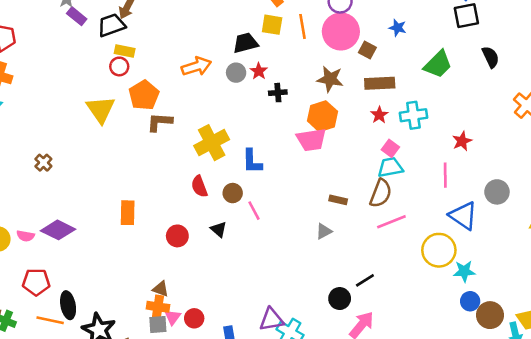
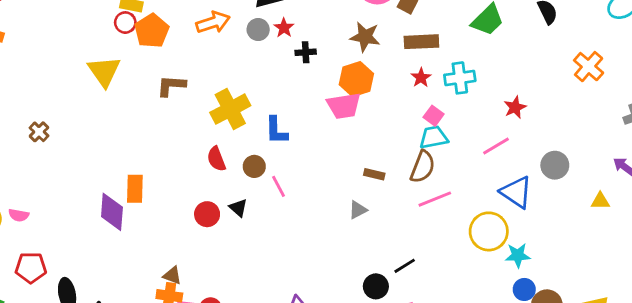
orange pentagon: (144, 95) -> (152, 31), moved
pink line: (445, 175) -> (496, 146), turned 60
purple diamond: (58, 230) -> (112, 212), moved, turned 68
red circle: (177, 236) -> (207, 214), moved

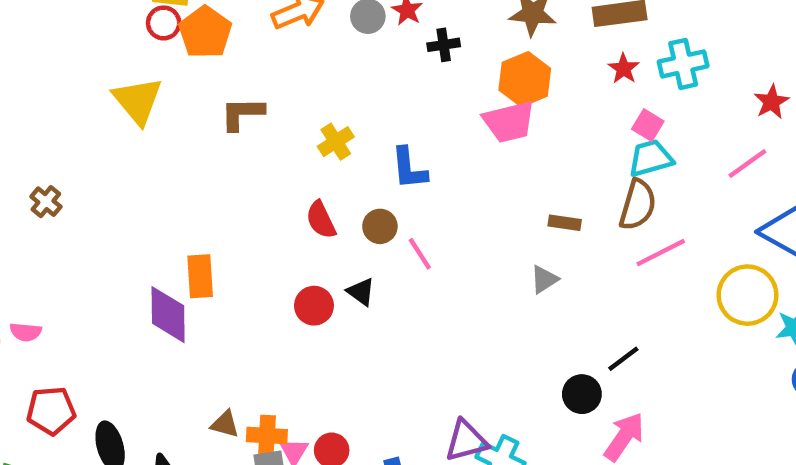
yellow cross: (230, 109) -> (336, 142), size x0.6
brown triangle: (172, 275) -> (225, 424), moved

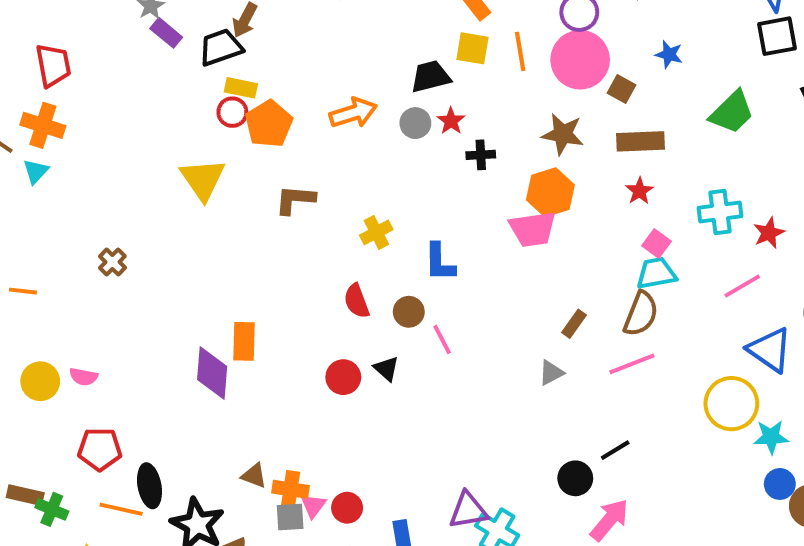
cyan cross: (683, 64) -> (720, 212), moved
brown rectangle: (565, 223) -> (574, 324), turned -68
pink line: (661, 253) -> (632, 364), moved

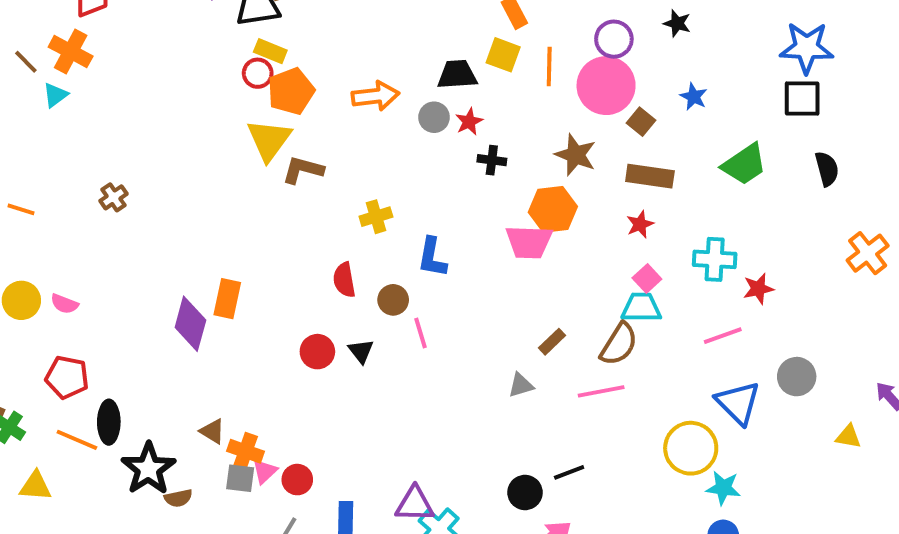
yellow triangle: (203, 179) -> (269, 140), moved

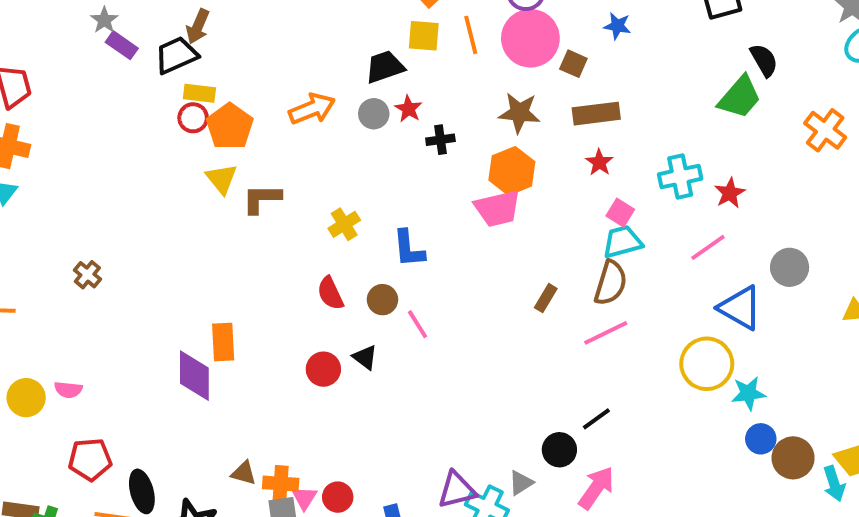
yellow triangle: (269, 140) -> (221, 179), size x0.7
green trapezoid: (744, 164) -> (740, 97), moved
gray triangle: (521, 385) -> (521, 483), moved

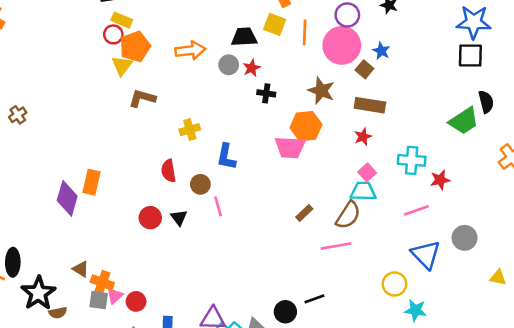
blue star: (617, 26) -> (381, 51), moved
yellow triangle: (221, 179) -> (122, 66), moved
yellow circle: (707, 364) -> (394, 284), size x0.7

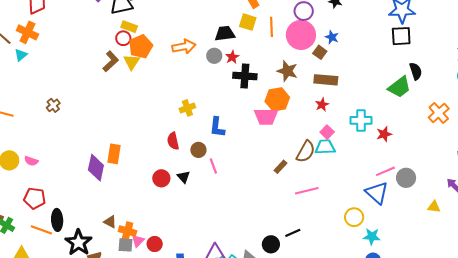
black cross: (266, 93) -> (245, 76), size x1.6
brown L-shape: (142, 98) -> (111, 61), moved, turned 125
pink line: (416, 210) -> (385, 171), moved
brown semicircle: (348, 215) -> (306, 152), moved

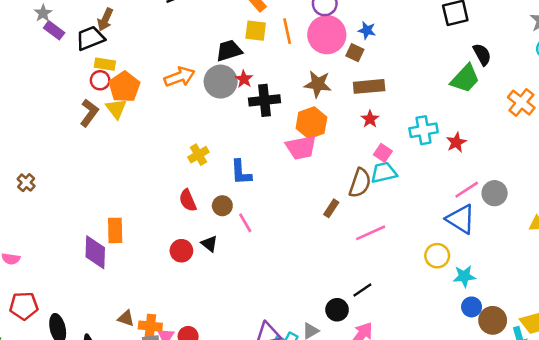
gray circle: (214, 56) -> (221, 82), size x1.6

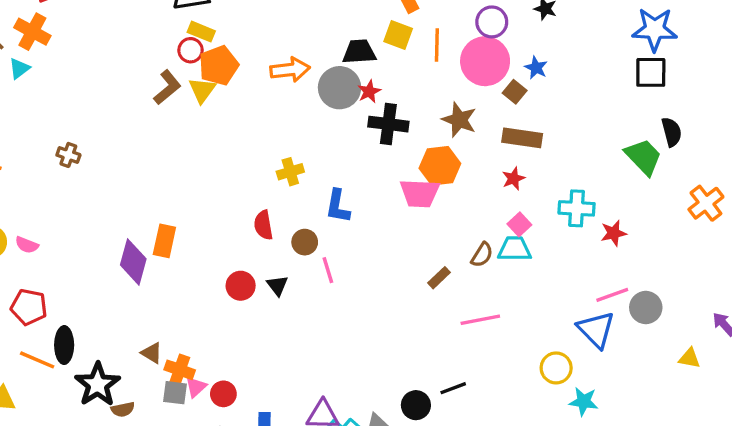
green trapezoid: (465, 79) -> (643, 157), turned -100
brown cross: (26, 183) -> (68, 155), turned -36
brown semicircle: (360, 183) -> (482, 255), size x0.7

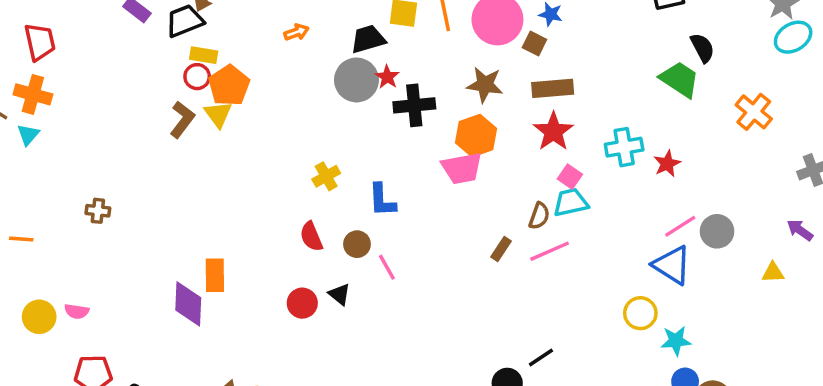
orange arrow: (290, 70) -> (296, 32), moved, size x0.6
red star: (513, 179) -> (553, 132), size x1.6
pink line: (480, 320) -> (550, 251), moved

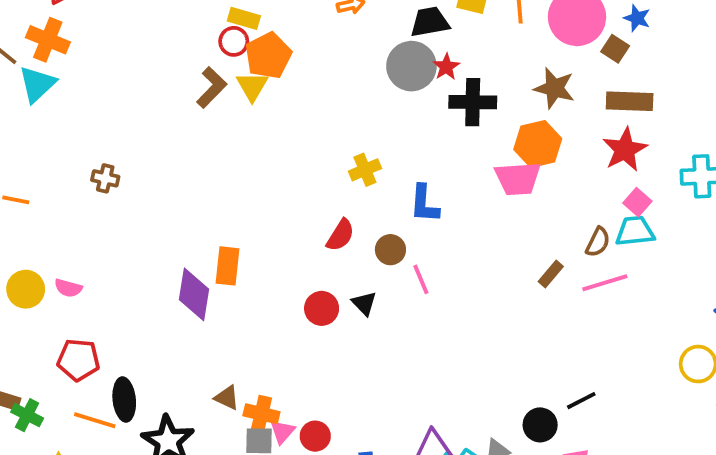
cyan triangle: (28, 135) -> (37, 84), size x1.5
red semicircle: (311, 237) -> (340, 235), turned -132

